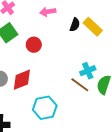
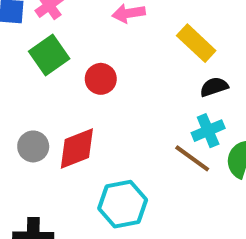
black semicircle: (75, 25) -> (214, 87), moved, turned -128
yellow rectangle: (93, 27) -> (196, 43), moved

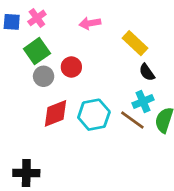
black semicircle: (214, 87) -> (147, 72), turned -108
gray circle: (33, 146) -> (44, 76), moved
cyan hexagon: (123, 204) -> (94, 115), moved

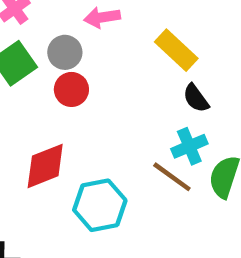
gray circle: (44, 76) -> (65, 52), moved
cyan hexagon: (94, 115) -> (100, 205), moved

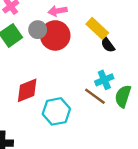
red circle: (71, 89) -> (55, 35), moved, size x1.6
black semicircle: (196, 98) -> (108, 45), moved

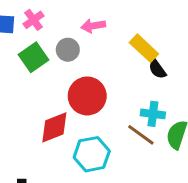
red circle: (55, 35) -> (87, 96), moved
cyan cross: (104, 80) -> (153, 114), turned 30

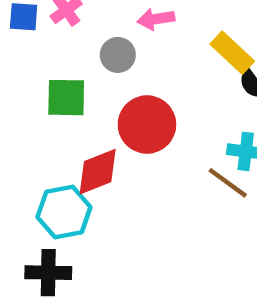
green square: (33, 57) -> (66, 98), moved, turned 36
cyan hexagon: (92, 154) -> (64, 212), moved

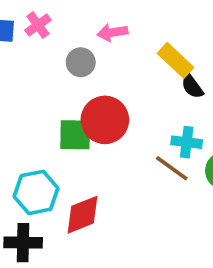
green square: (66, 98) -> (75, 135), moved
red diamond: (98, 172) -> (83, 215), moved

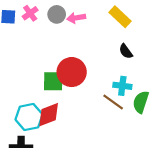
yellow rectangle: (176, 60) -> (120, 17), moved
gray circle: (81, 62) -> (57, 14), moved
red diamond: (83, 215) -> (49, 115), moved

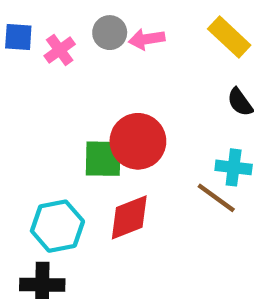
pink cross: (30, 13) -> (60, 50), moved
red diamond: (49, 115) -> (129, 217), moved

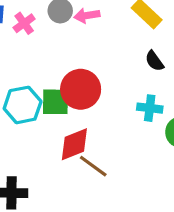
brown line: (216, 198) -> (93, 166), moved
cyan hexagon: (57, 226) -> (23, 105), moved

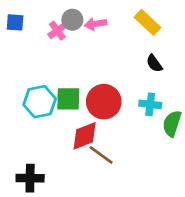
pink cross: (24, 23) -> (57, 31), moved
red circle: (81, 89) -> (104, 102), moved

